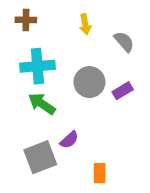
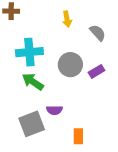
brown cross: (26, 20) -> (11, 11), moved
purple semicircle: (69, 140) -> (54, 110), turned 42

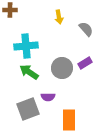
gray circle: (70, 65) -> (62, 68), moved
orange rectangle: (78, 136) -> (69, 120), size x1.5

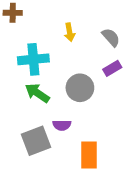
yellow arrow: (59, 17) -> (70, 32), moved
purple rectangle: (85, 63) -> (112, 68), moved

